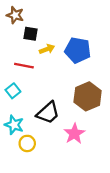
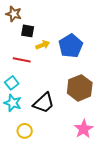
blue pentagon: (78, 50) -> (71, 46), turned 30
cyan star: (14, 125) -> (13, 103), moved
pink star: (74, 134) -> (84, 129), moved

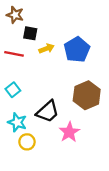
red line: (22, 60) -> (14, 54), moved
cyan star: (13, 103) -> (17, 122), moved
pink star: (84, 129) -> (69, 132), moved

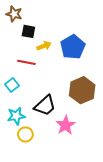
red line: (14, 54) -> (26, 62), moved
cyan star: (17, 122) -> (16, 116), turned -30

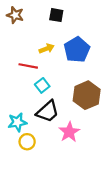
black square: (28, 31) -> (56, 15), moved
cyan square: (12, 85) -> (42, 85), moved

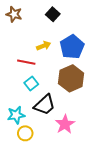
black square: (56, 15) -> (53, 14), turned 32
cyan square: (42, 85) -> (31, 83), moved
brown hexagon: (87, 95) -> (71, 78), moved

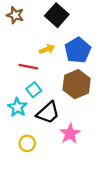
black square: (53, 14) -> (57, 15), size x1.5
cyan star: (16, 115) -> (17, 107), moved, turned -30

